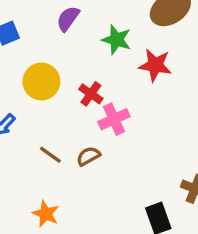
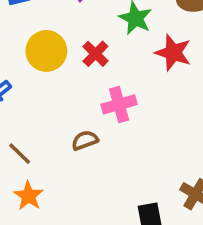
red cross: (91, 94) -> (95, 54), moved
brown line: (50, 155) -> (20, 154), moved

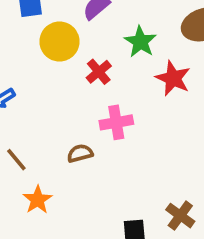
yellow circle: (46, 51) -> (59, 42), moved
orange star: (29, 196) -> (38, 200), moved

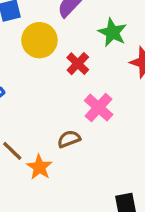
pink cross: (116, 122) -> (99, 108), turned -32
orange star: (38, 200) -> (39, 167), moved

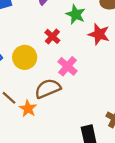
yellow circle: (39, 40) -> (25, 57), moved
brown semicircle: (69, 139) -> (48, 89), size x1.6

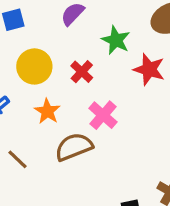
yellow circle: (25, 57) -> (34, 66), moved
orange star: (28, 108) -> (47, 111), moved

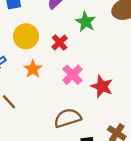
red star: (149, 69) -> (102, 86), moved
brown semicircle: (74, 147) -> (68, 118), moved

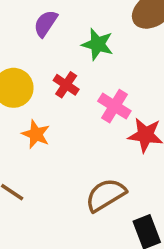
pink cross: (72, 75) -> (114, 106), moved

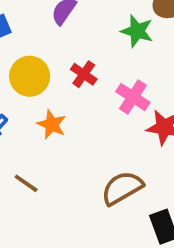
green star: (98, 44) -> (137, 31), moved

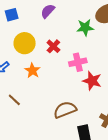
green star: (137, 31) -> (85, 28), turned -30
pink cross: (133, 97) -> (78, 62), turned 36

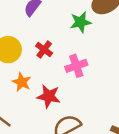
red star: (92, 81) -> (49, 96), moved

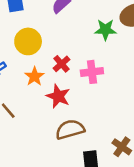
red cross: (44, 50) -> (62, 64), moved

